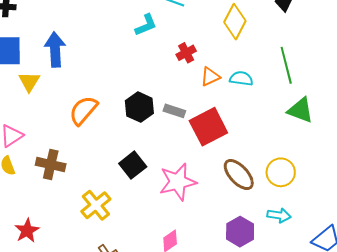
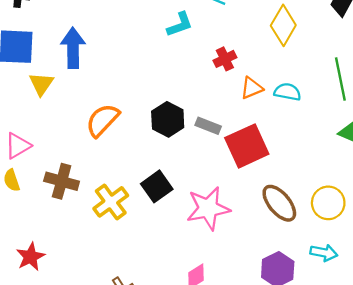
yellow cross: (96, 205) -> (111, 202), moved

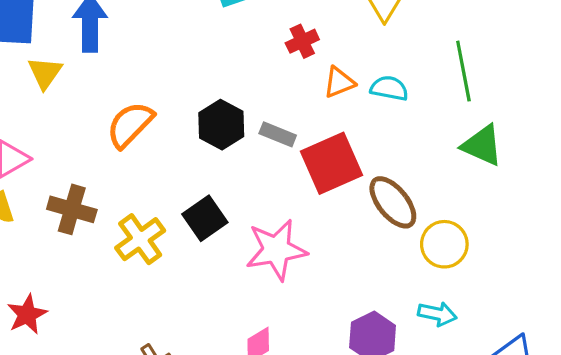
brown ellipse: (279, 203) -> (393, 202), moved

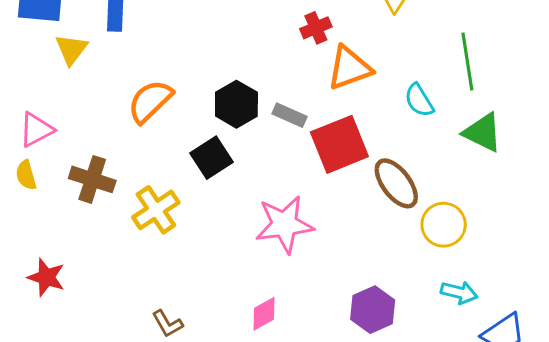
orange triangle: (339, 82) -> (349, 68), size x1.5
cyan semicircle: (389, 88) -> (419, 100), moved, turned -135
black square: (205, 218) -> (212, 158), moved
red star: (27, 314) -> (46, 277), turned -30
cyan arrow: (437, 314) -> (459, 293), moved

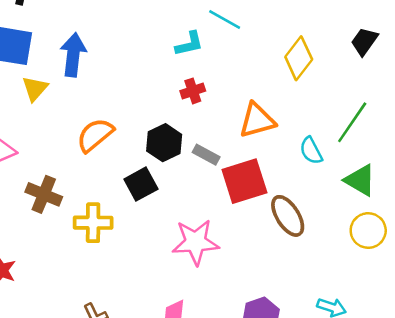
red cross: (316, 28) -> (193, 91), moved
green line: (467, 61) -> (352, 122), turned 39
yellow cross: (156, 210) -> (93, 223), turned 30
yellow circle: (444, 225) -> (368, 231), moved

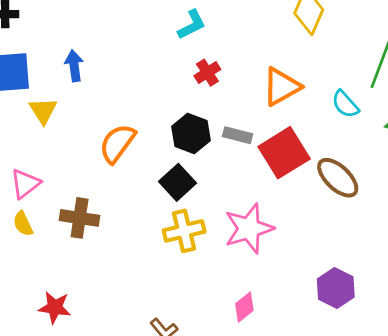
blue arrow: (73, 55) -> (74, 66), size x0.7
yellow cross: (93, 223) -> (184, 231), moved

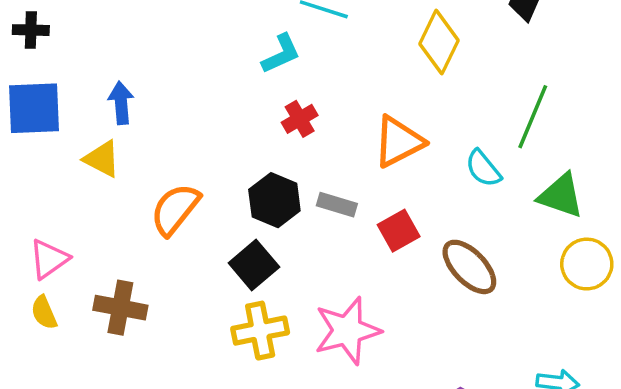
yellow triangle: (43, 111) -> (102, 159), moved, turned -32
red square: (284, 153) -> (399, 231), size x0.6

